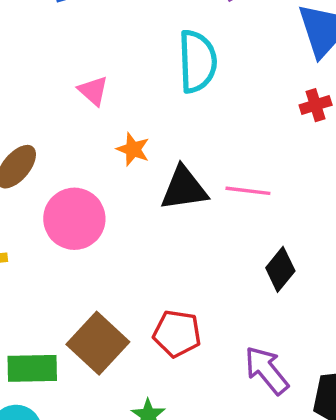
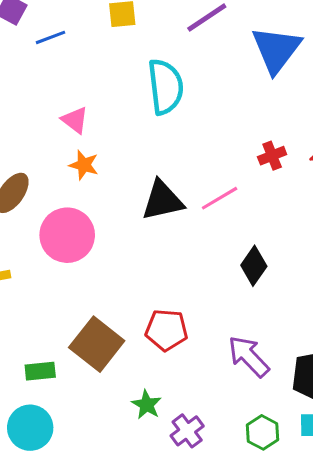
red cross: (316, 105) -> (272, 156), moved
orange star: (133, 149) -> (84, 165), moved
pink line: (248, 191) -> (220, 198), turned -33
green rectangle: (32, 368) -> (40, 371), size x0.7

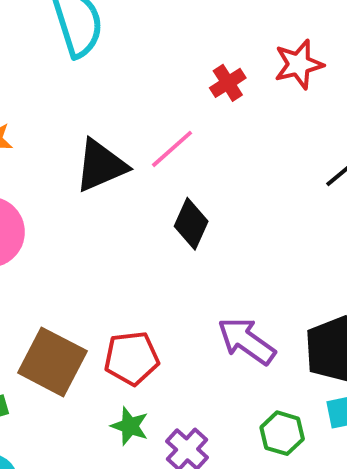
black diamond: (254, 266) -> (191, 224), moved
red pentagon: (167, 330) -> (132, 358), moved

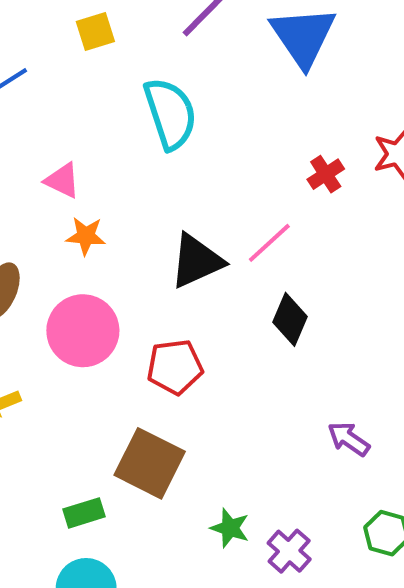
purple arrow: (246, 341) -> (349, 439), size x0.7
red pentagon: (132, 358) -> (175, 367), moved

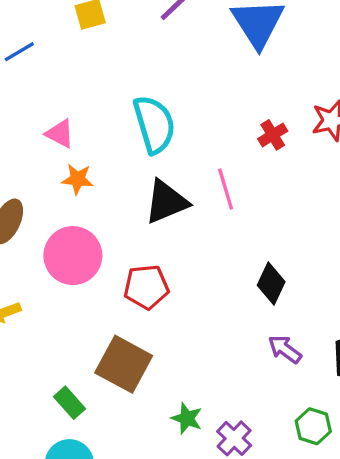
cyan semicircle: (170, 114) -> (154, 124), moved
pink line: (269, 243) -> (226, 189), turned -66
black diamond: (290, 319) -> (271, 283), moved
green rectangle: (84, 513) -> (69, 403), turned 64

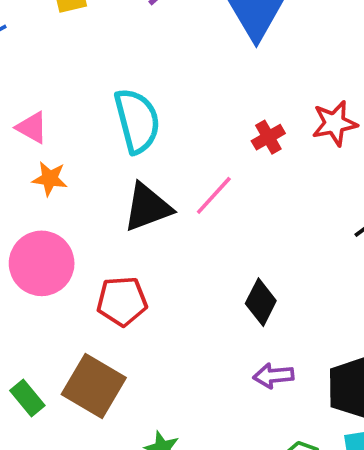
pink line: (226, 189) -> (214, 195), turned 57
purple arrow: (285, 349) -> (273, 376), turned -44
green rectangle: (69, 403) -> (27, 398), moved

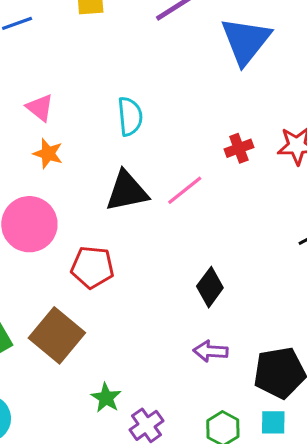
cyan semicircle: (137, 121) -> (130, 116), size x0.7

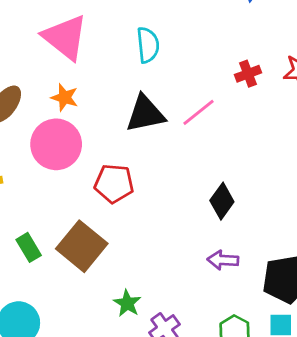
pink triangle: (40, 108) -> (65, 37), size x1.8
orange star: (48, 153) -> (65, 98), moved

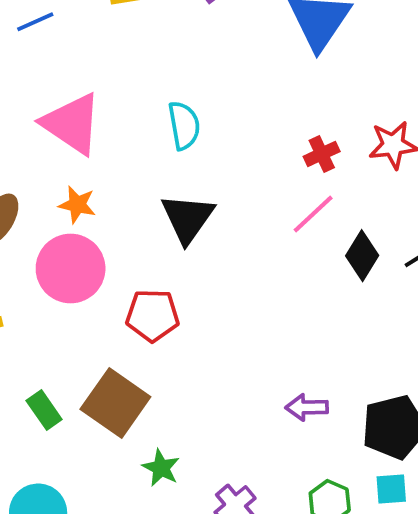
pink line: (198, 112) -> (313, 214), moved
black triangle: (145, 114) -> (188, 218), turned -39
black diamond: (222, 201) -> (362, 256), moved
green star: (127, 303) -> (161, 468), moved

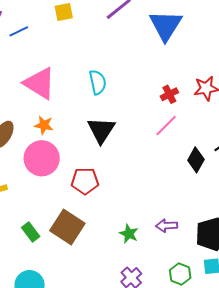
black diamond: (362, 256) -> (196, 160), moved
green star: (161, 468) -> (129, 234), moved

